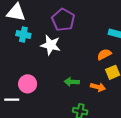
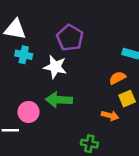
green arrow: (72, 82) -> (59, 100), moved, size x1.5

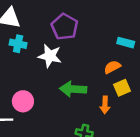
green arrow: (59, 100) -> (73, 89), moved
orange arrow: (110, 116) -> (105, 105), turned 77

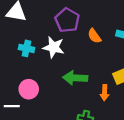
cyan cross: (18, 44) -> (26, 48), moved
orange semicircle: (112, 67) -> (94, 36), moved, turned -98

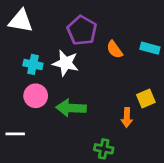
green arrow: (75, 78) -> (71, 108), moved
pink circle: (29, 89) -> (36, 96), moved

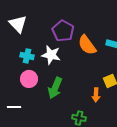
white triangle: (21, 21) -> (18, 24), turned 36
orange semicircle: (115, 49) -> (87, 45), size x1.5
green arrow: (71, 108) -> (55, 88), turned -70

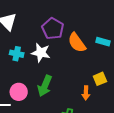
pink circle: (29, 79) -> (19, 92), moved

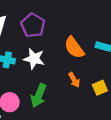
purple pentagon: (53, 29) -> (33, 25), moved
orange arrow: (86, 93) -> (74, 80), moved, turned -32

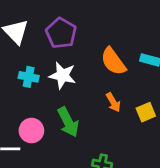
green arrow: (39, 96) -> (68, 122), turned -50

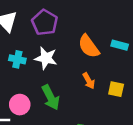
yellow square: (146, 112) -> (116, 89), turned 35

